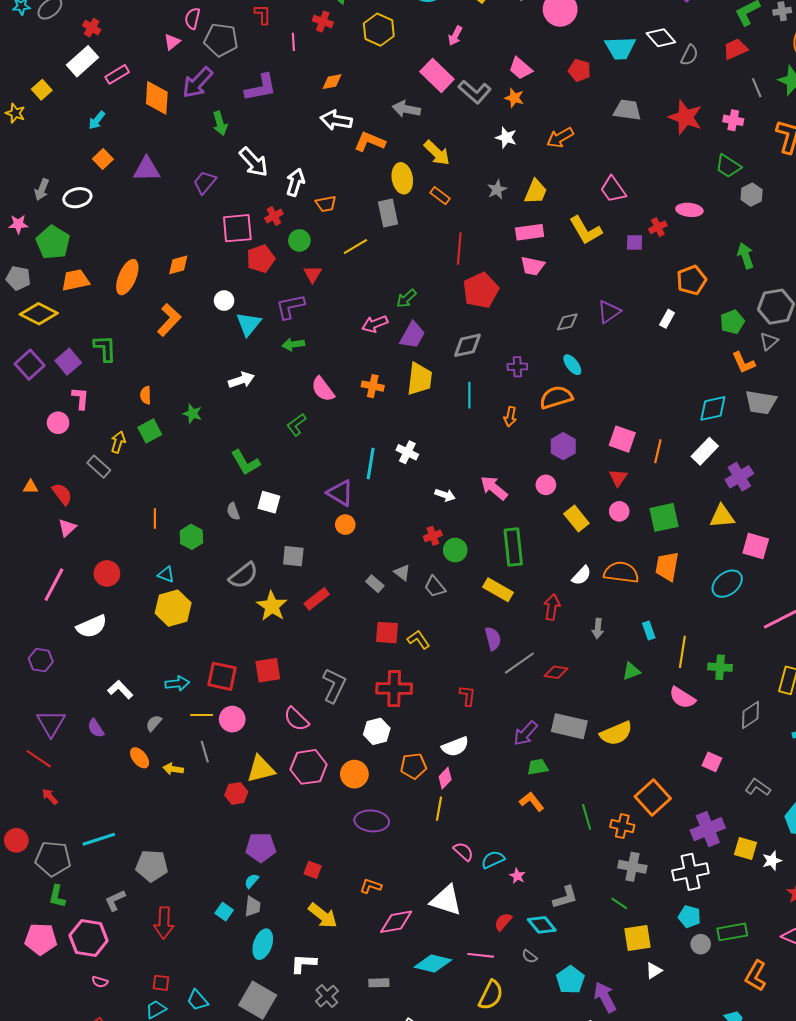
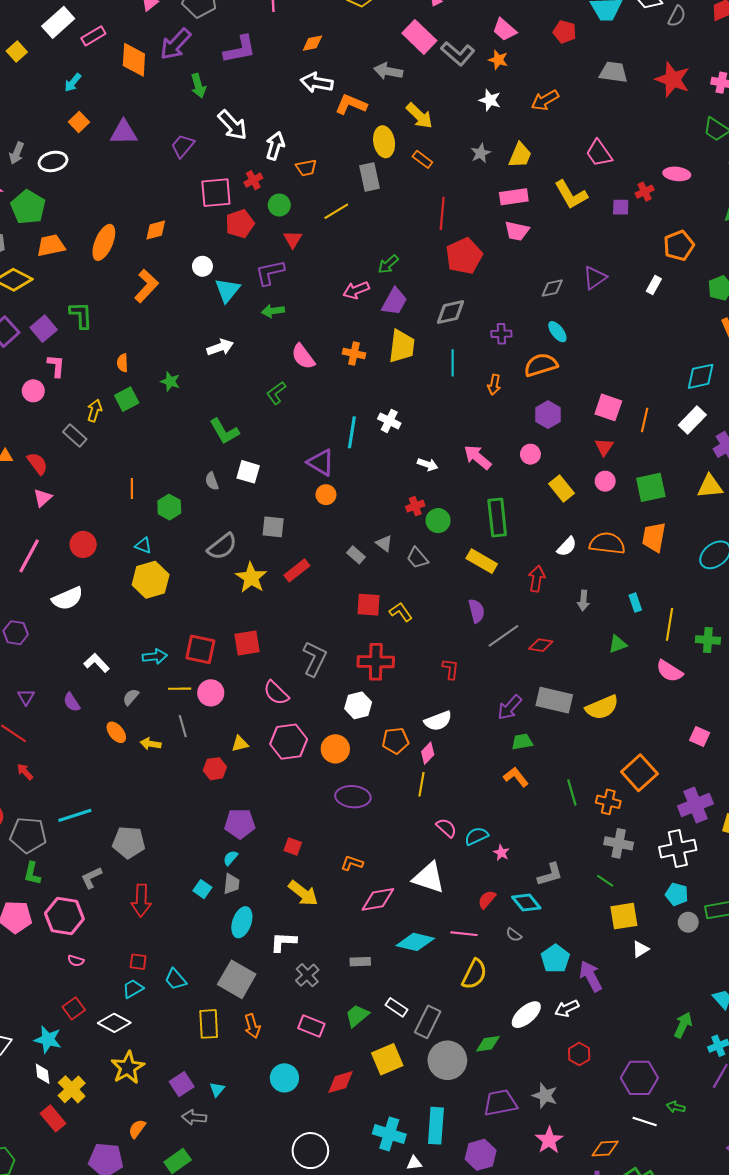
purple triangle: (51, 723) -> (26, 697), size x0.6
yellow triangle: (261, 769) -> (240, 744), size x0.6

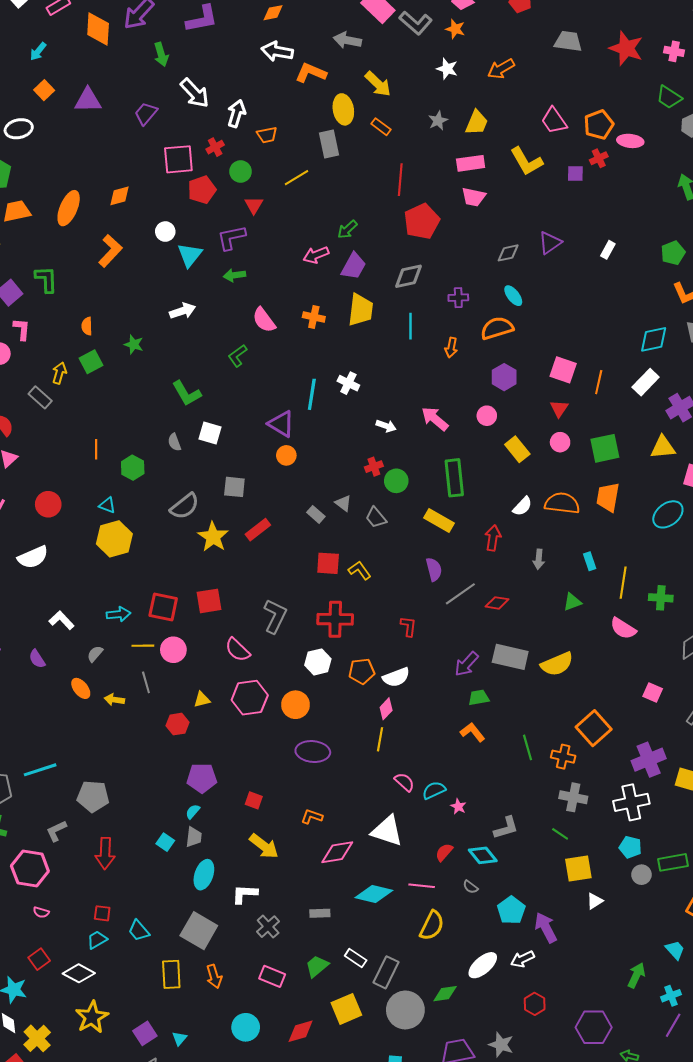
orange pentagon: (679, 246) -> (599, 125), moved
orange pentagon: (395, 741) -> (362, 671), moved

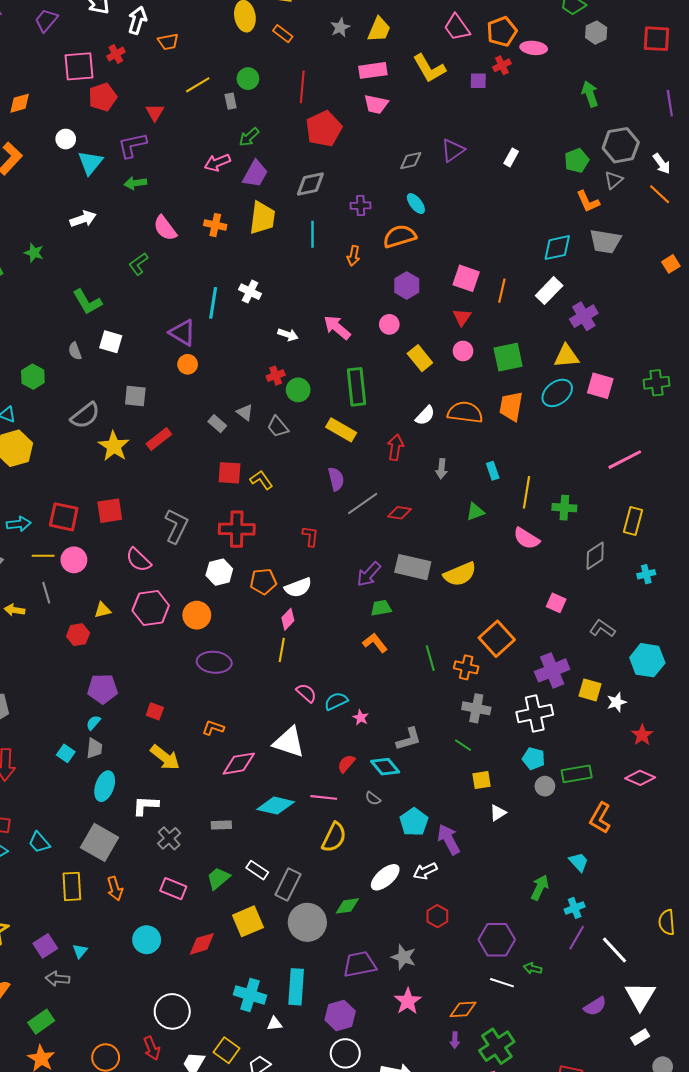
gray rectangle: (329, 144) -> (231, 101), moved, size x0.6
green circle: (241, 171) -> (248, 79), moved
cyan ellipse: (668, 514) -> (557, 393), moved
yellow square: (578, 869) -> (481, 780), size x0.7

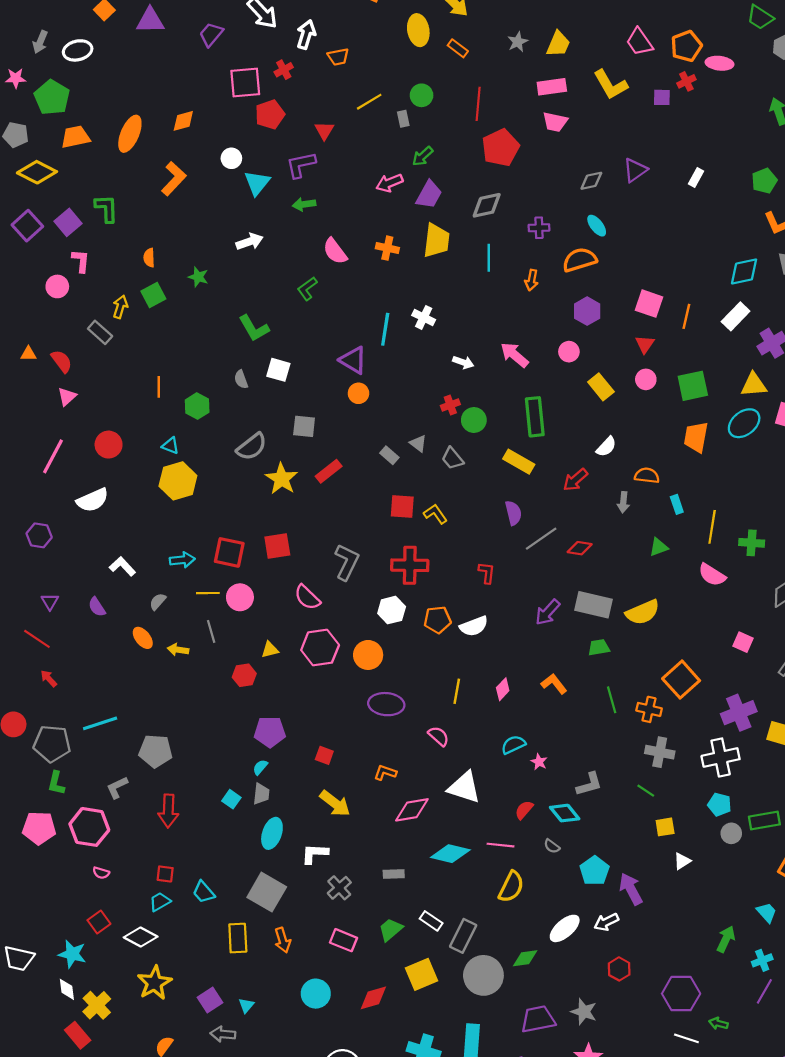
orange semicircle: (465, 412) -> (647, 476), moved, size x0.7
red arrow: (395, 447) -> (575, 480), turned -140
green trapezoid: (381, 608) -> (599, 647), moved
pink diamond: (288, 619) -> (503, 689), moved
pink semicircle: (306, 693) -> (439, 736), moved

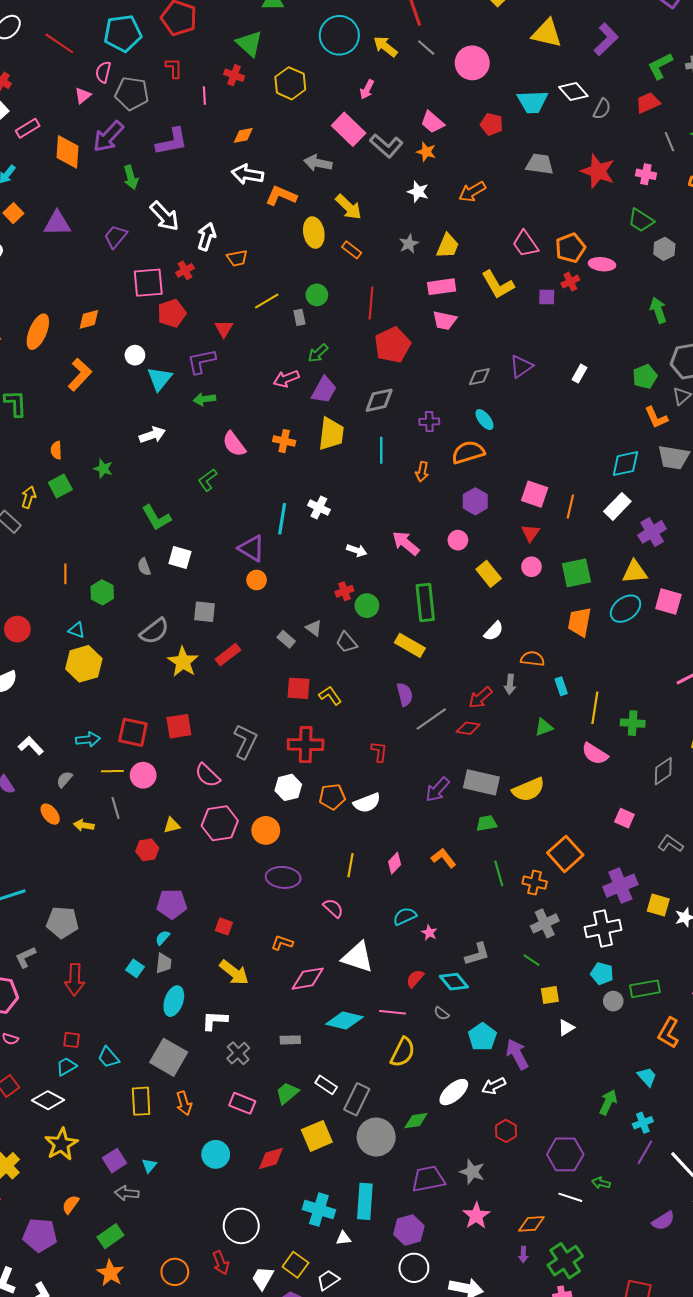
red arrow: (575, 480) -> (480, 698), moved
gray cross: (660, 752) -> (545, 923), turned -36

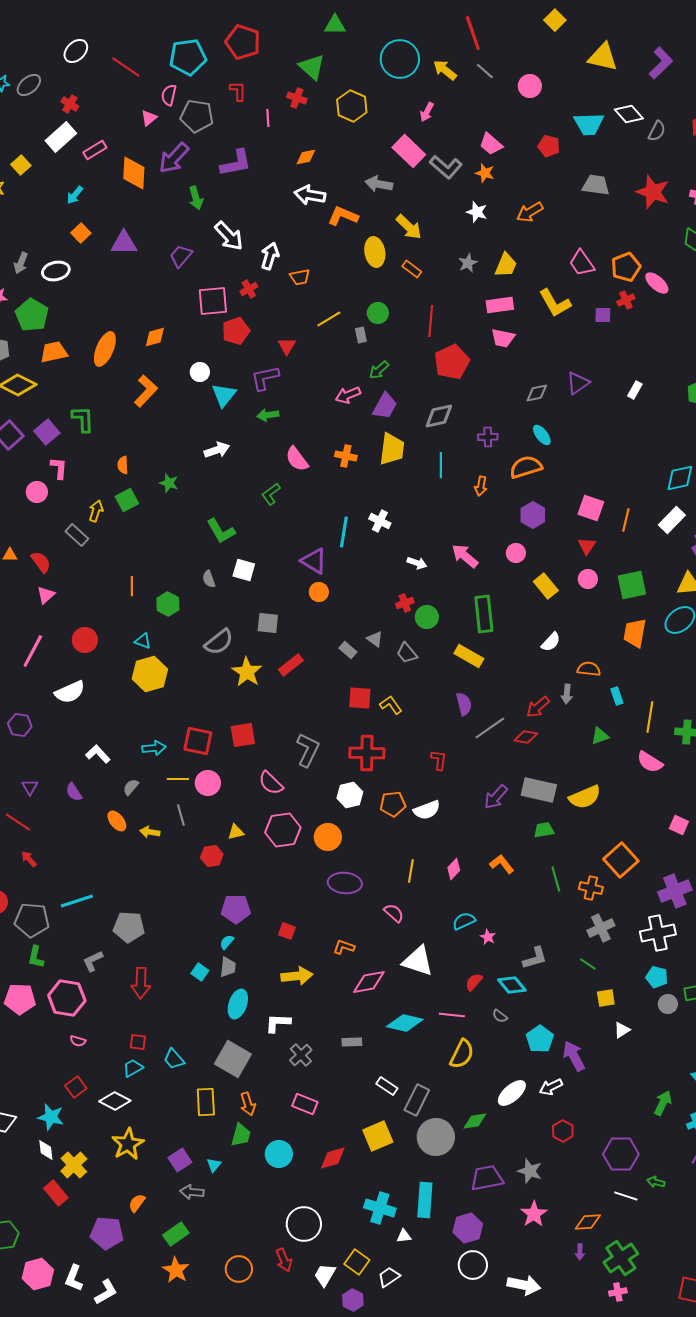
pink circle: (472, 63) -> (530, 86), size x0.7
pink ellipse: (602, 264) -> (657, 283), turned 35
yellow arrow: (234, 972) -> (297, 976), turned -44
green trapezoid: (287, 1093) -> (241, 1135), moved, turned 145

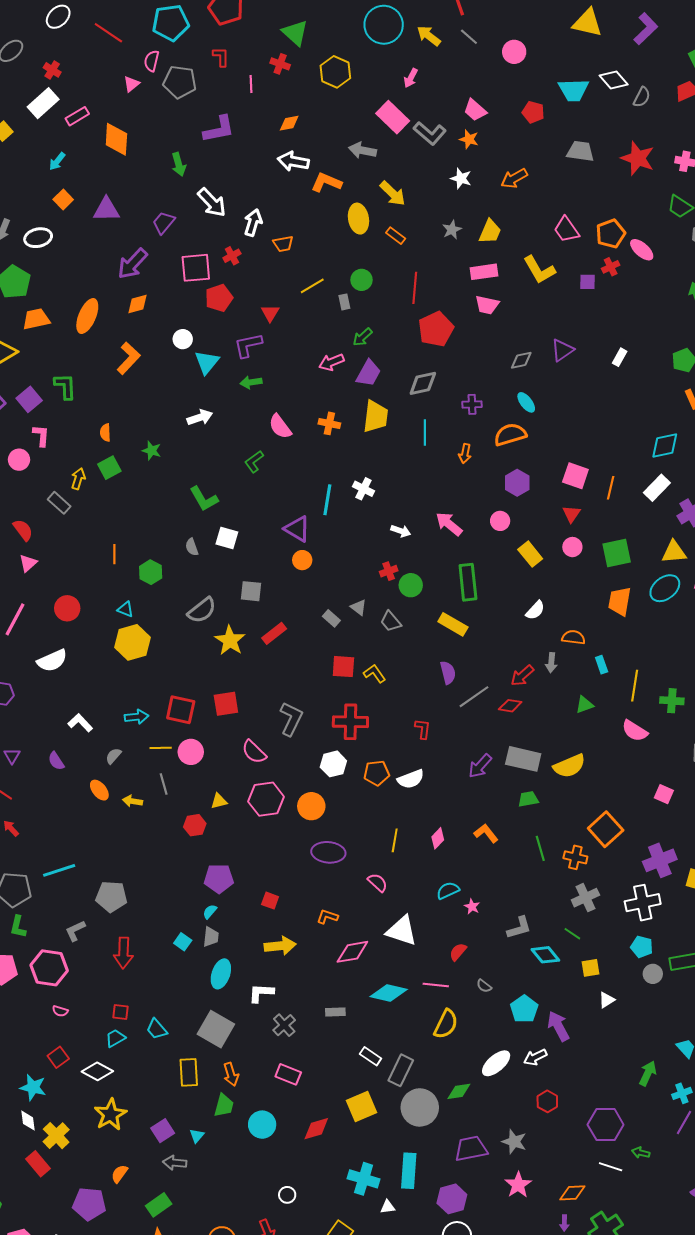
purple arrow: (174, 158) -> (132, 264), moved
cyan diamond: (512, 985) -> (545, 955), moved
white circle: (304, 1224) -> (287, 1195), size x0.5

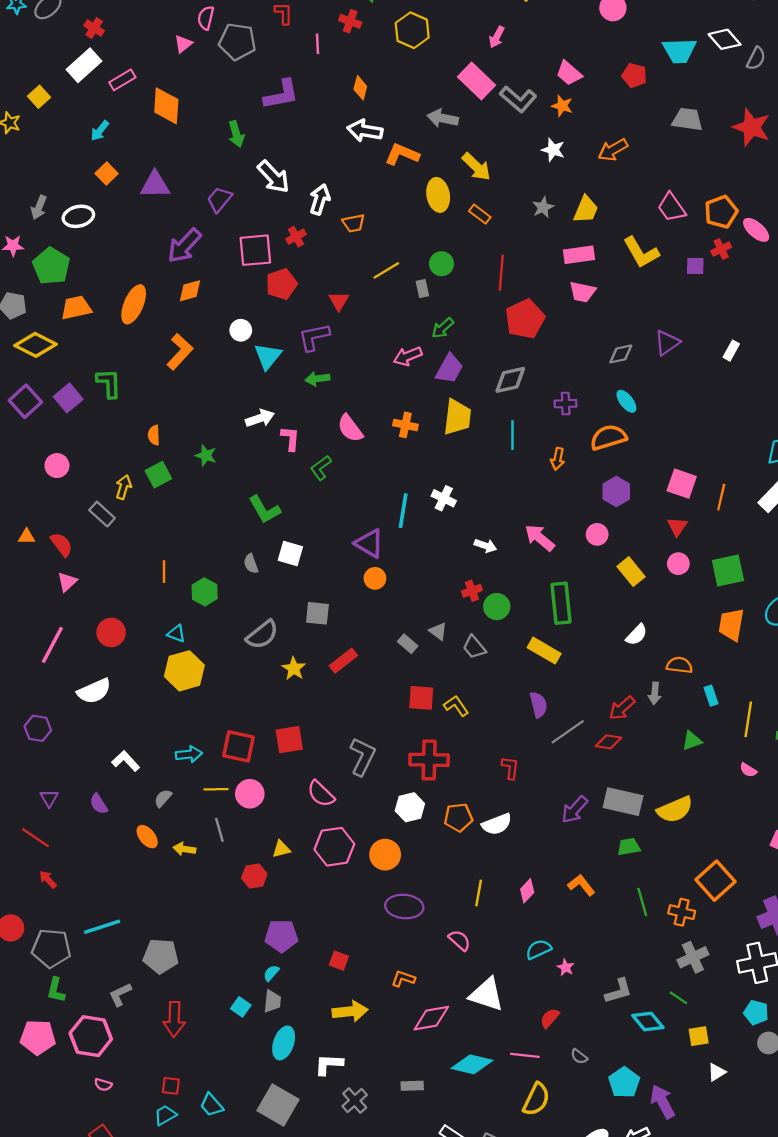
orange diamond: (289, 123) -> (360, 88), turned -65
pink L-shape: (41, 436) -> (290, 439), moved
yellow star: (230, 640) -> (294, 669), size x0.7
pink semicircle: (635, 731) -> (748, 770), size x0.6

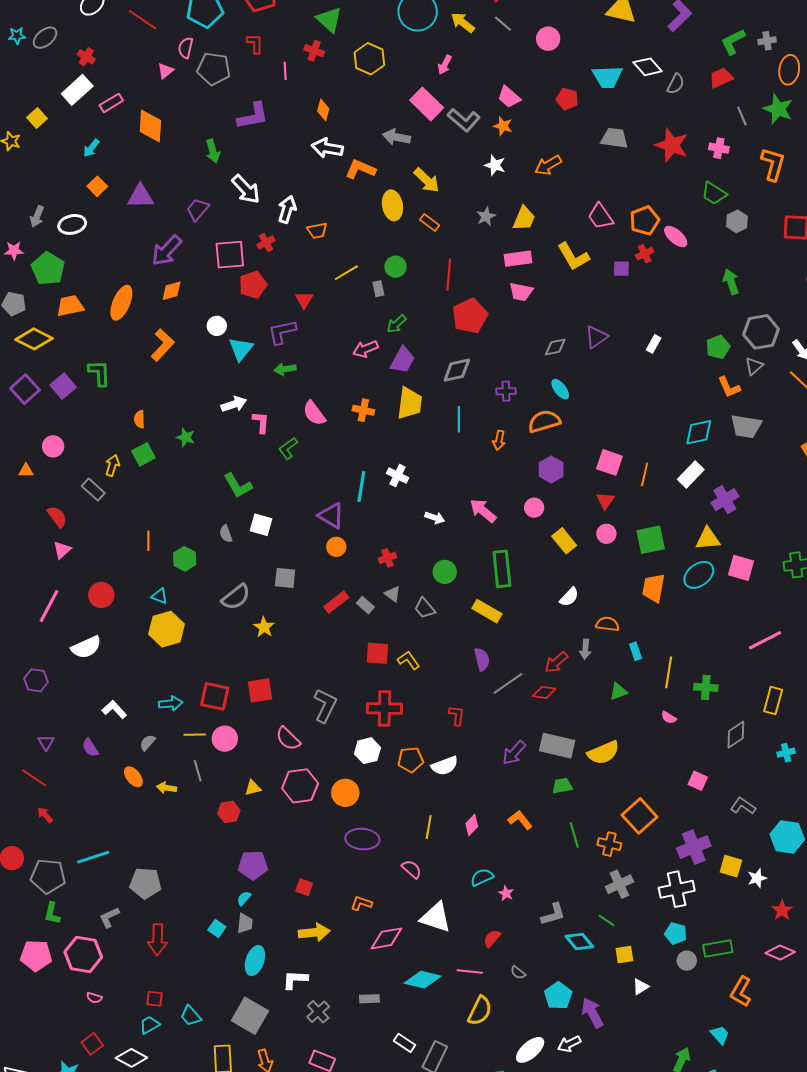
orange triangle: (27, 537) -> (26, 470), moved
red cross: (472, 591) -> (387, 558), moved
red rectangle: (343, 661) -> (336, 602), moved

